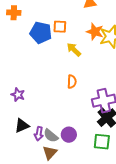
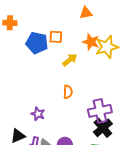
yellow arrow: (74, 50) -> (70, 60), turned 98
purple star: (18, 95) -> (38, 114), moved

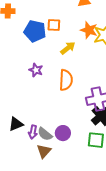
orange semicircle: (68, 92) -> (66, 80), size x1.5
purple star: (38, 114) -> (36, 70), moved

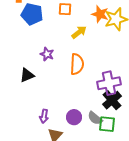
blue pentagon: (35, 31) -> (32, 14), moved
black triangle: (16, 124) -> (27, 75), moved
gray semicircle: (45, 134) -> (95, 118), moved

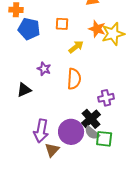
purple cross: (109, 83) -> (106, 98), size x0.7
black cross: (112, 100) -> (91, 119), moved
purple arrow: (44, 116) -> (41, 131), size x1.6
purple circle: (74, 117) -> (71, 132), size x1.6

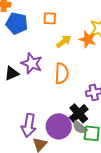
orange star: (97, 29) -> (88, 39), moved
purple star: (44, 69) -> (32, 63), size x1.5
black triangle: (24, 90) -> (12, 73), moved

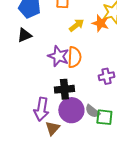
purple star: (32, 63) -> (58, 56), moved
black triangle: (12, 73) -> (24, 35), moved
black cross: (79, 113) -> (64, 89), moved, turned 36

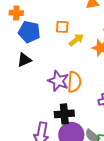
yellow arrow: (76, 25) -> (76, 40), moved

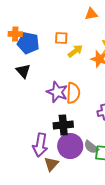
orange cross: (16, 13) -> (15, 34), moved
black triangle: (24, 60) -> (23, 71), turned -49

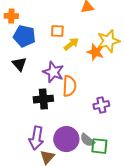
orange cross: (15, 34) -> (11, 16), moved
purple star: (57, 92) -> (53, 72), moved
black cross: (63, 125) -> (43, 99), moved

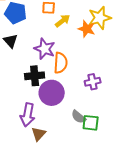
purple circle: (66, 139) -> (52, 93), moved

